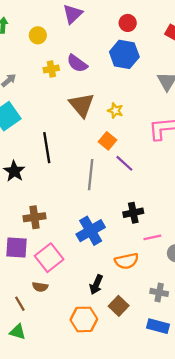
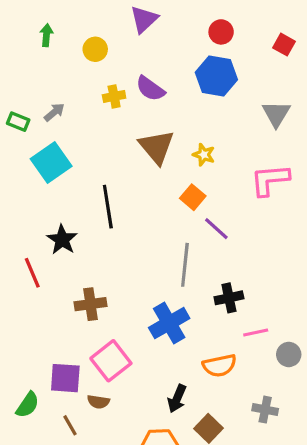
gray line: (91, 175) -> (185, 265), moved
purple square: (16, 248) -> (65, 378), moved

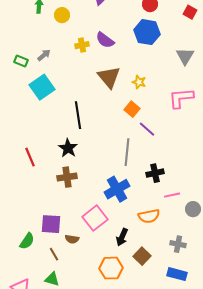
yellow circle: (95, 49) -> (62, 15), moved
black star: (62, 240) -> (68, 148), moved
pink square: (111, 361) -> (95, 218), moved

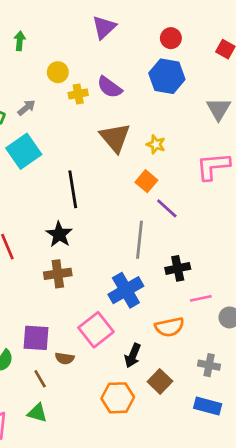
yellow circle: (62, 15) -> (58, 72), moved

